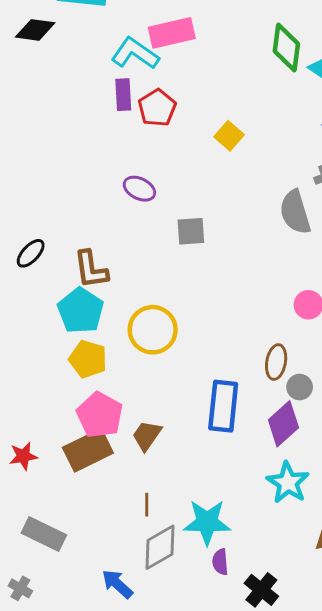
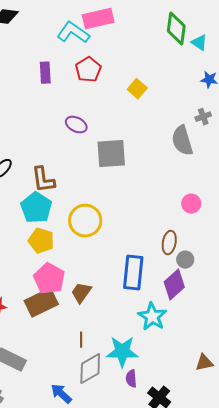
purple rectangle: (123, 95) -> (45, 73), moved
gray square: (191, 231) -> (111, 154), size x1.5
cyan star: (288, 483) -> (152, 317), moved

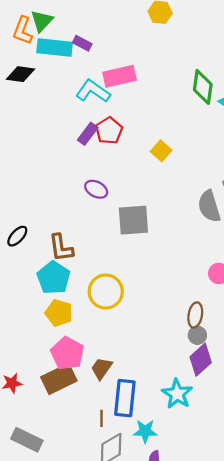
purple rectangle: (45, 73) -> (88, 134), moved, turned 40
gray circle: (185, 260) -> (197, 335), moved
blue rectangle: (133, 273) -> (125, 398), moved
cyan star: (122, 352) -> (145, 431), size x0.7

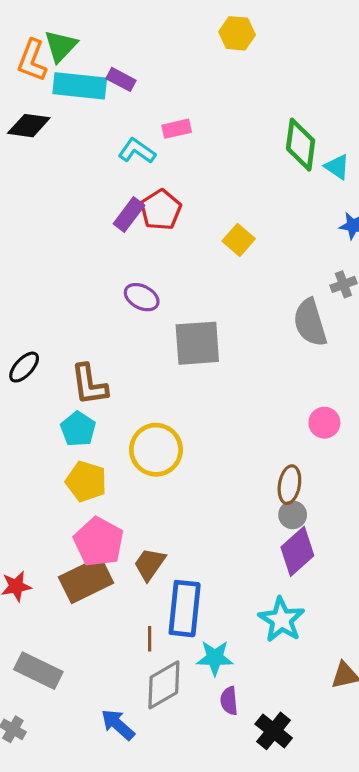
pink rectangle: (120, 76) -> (177, 129), size x0.6
cyan L-shape: (93, 91) -> (137, 151), size x0.7
cyan pentagon: (54, 278) -> (78, 429), size x0.7
cyan star: (177, 394) -> (281, 620), moved

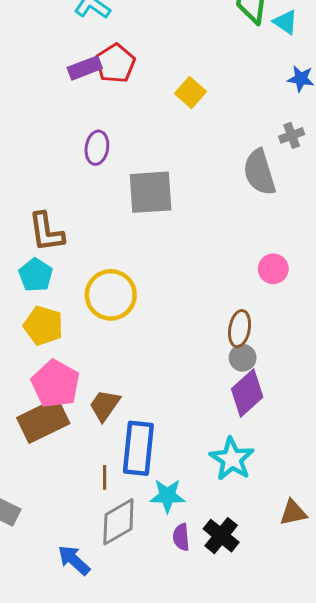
purple rectangle: (129, 215) -> (85, 68), turned 32
purple ellipse: (142, 297) -> (97, 148), turned 72
black cross: (274, 731) -> (221, 536), moved

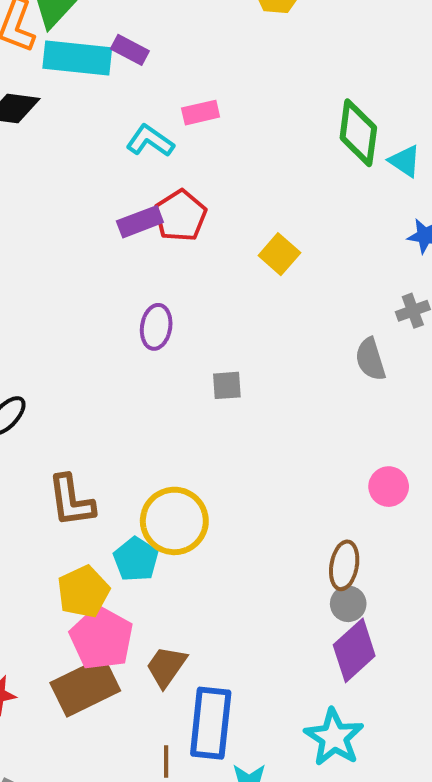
gray semicircle: (259, 172) -> (370, 359), size x0.7
gray square: (151, 192) -> (227, 385), size x0.5
brown L-shape: (46, 232) -> (71, 501), moved
cyan pentagon: (36, 275) -> (136, 559), moved
yellow pentagon: (43, 326) -> (83, 592), moved, turned 30

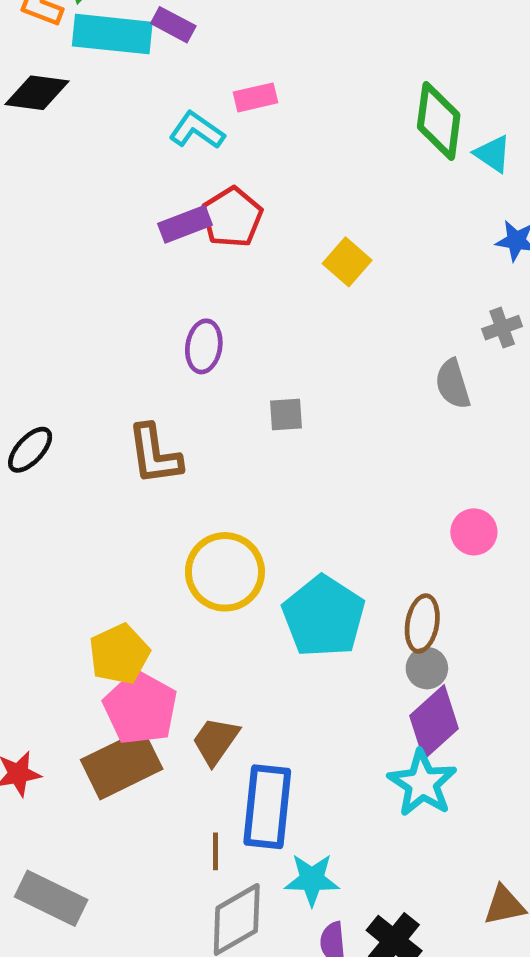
brown L-shape: (71, 501) -> (155, 454), moved
cyan pentagon: (136, 559) -> (324, 616), moved, size x1.6
cyan star: (334, 737) -> (422, 783), moved

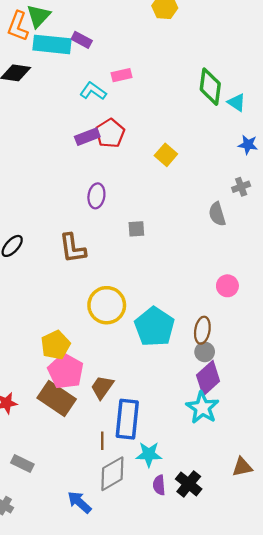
brown rectangle: (122, 764) -> (57, 399), turned 60
gray rectangle: (51, 898) -> (22, 463), size x0.7

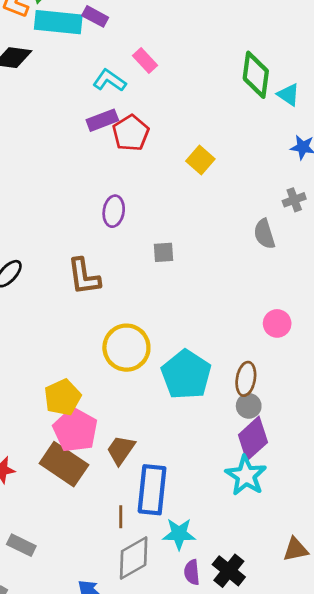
pink rectangle: (122, 75) -> (145, 60), turned 60
purple rectangle: (87, 137) -> (102, 120), moved

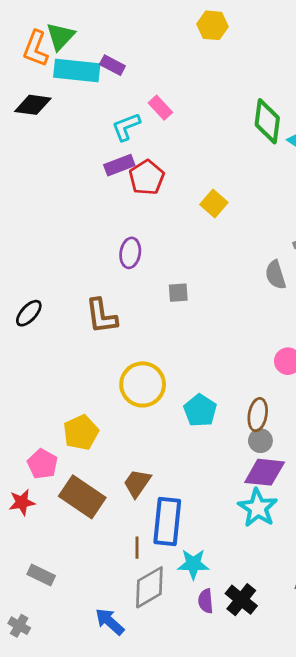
cyan L-shape: (109, 80) -> (126, 127), turned -56
cyan pentagon: (186, 375) -> (200, 411), size x0.7
pink pentagon: (75, 430) -> (42, 464), moved, size x0.7
purple diamond: (253, 439) -> (265, 472), turned 48

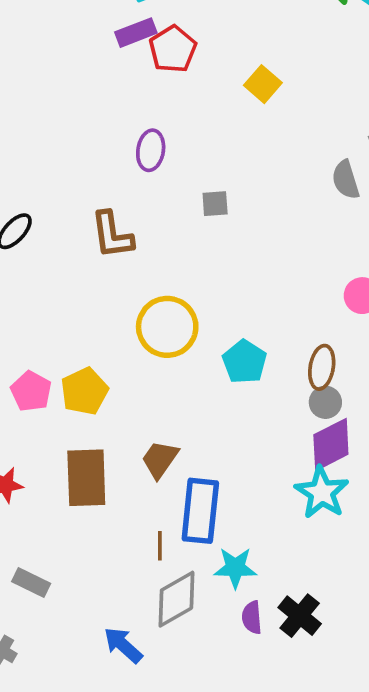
pink pentagon: (42, 464) -> (31, 391), moved
purple diamond: (265, 472) -> (331, 445), turned -33
brown rectangle: (82, 497) -> (86, 478), turned 54

